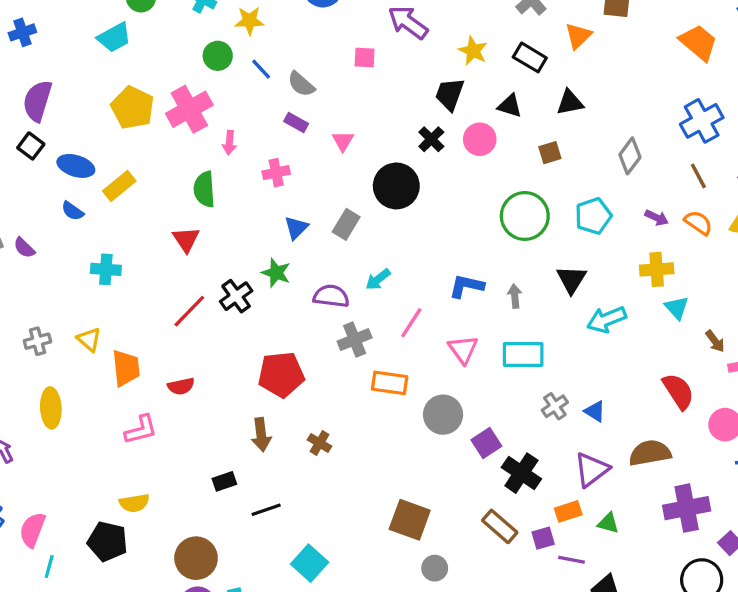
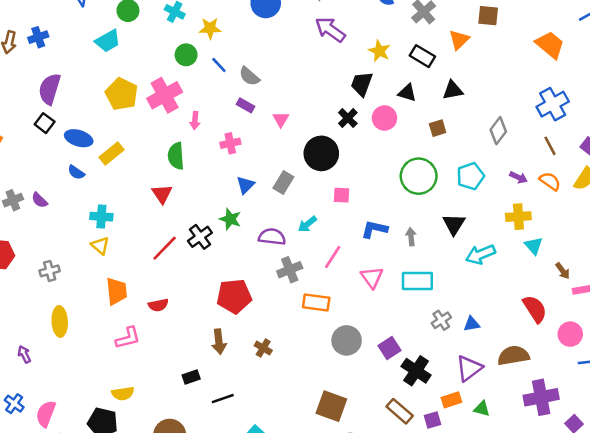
pink square: (365, 57) -> (342, 195), moved
yellow triangle: (89, 340) -> (100, 246), moved
blue triangle: (595, 411) -> (472, 324), turned -42
gray circle: (443, 415) -> (347, 340), moved

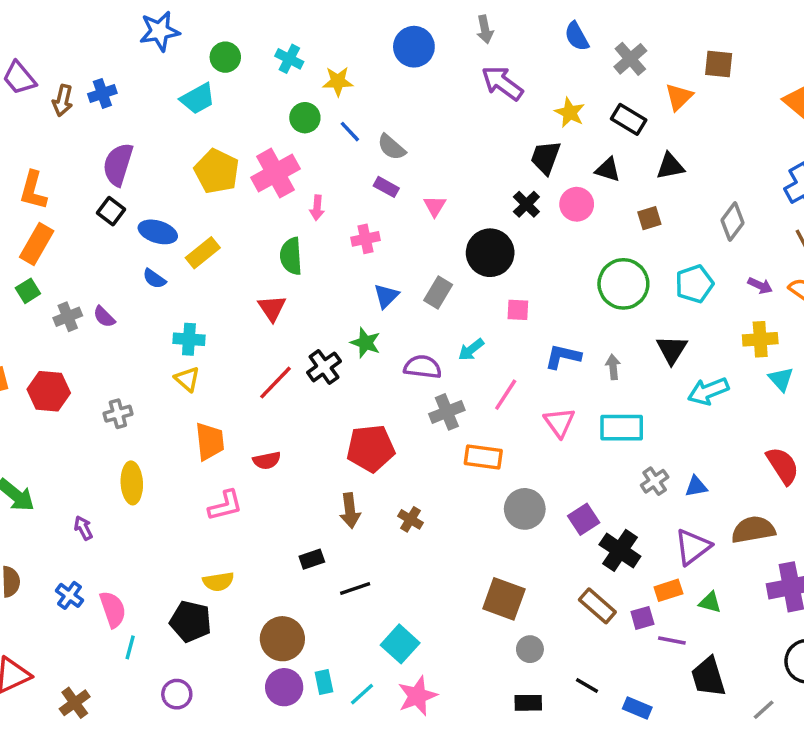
pink semicircle: (46, 414) -> (113, 609), turned 140

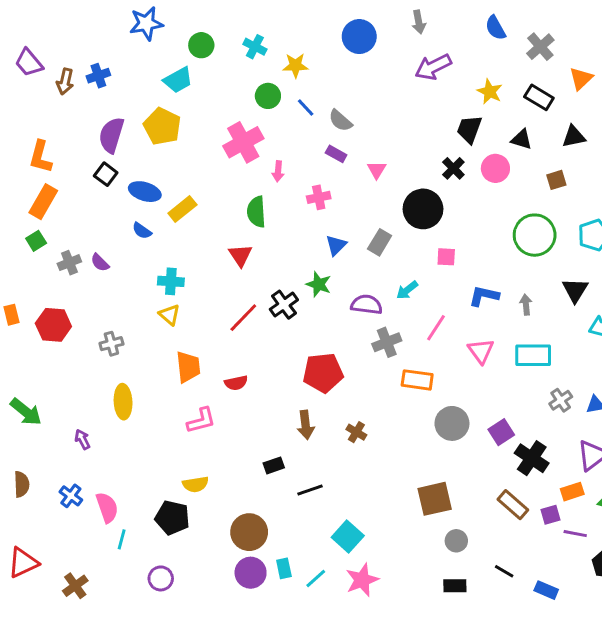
purple arrow: (502, 83) -> (433, 67), turned -63
yellow pentagon: (217, 171) -> (162, 126), moved
brown square: (504, 599) -> (435, 499), turned -33

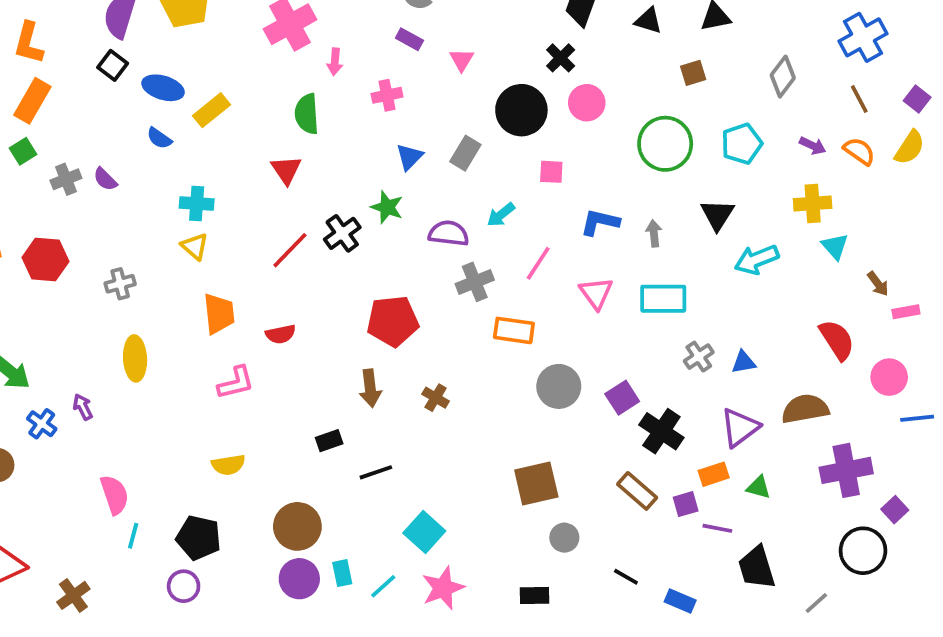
pink circle: (495, 168) -> (587, 103), moved
blue cross: (71, 496) -> (42, 424), moved
black pentagon: (172, 518) -> (198, 538), moved
black rectangle: (455, 586) -> (534, 595), moved

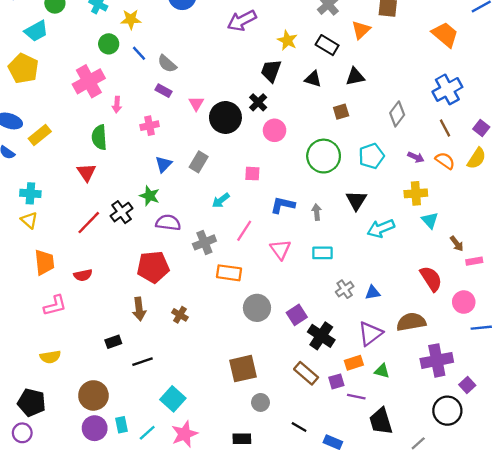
black circle: (521, 110) -> (225, 117), moved
purple semicircle: (449, 233) -> (168, 223), moved
cyan rectangle: (663, 299) -> (322, 253), size x0.7

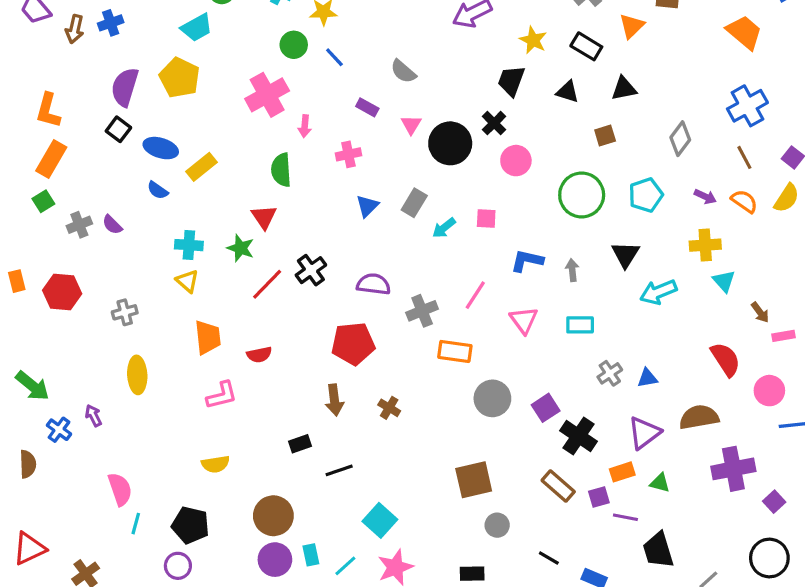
gray semicircle: (167, 64) -> (403, 71), moved
green star: (150, 196) -> (241, 248), moved
cyan arrow: (221, 200) -> (444, 228), moved
black circle: (447, 411) -> (769, 558), moved

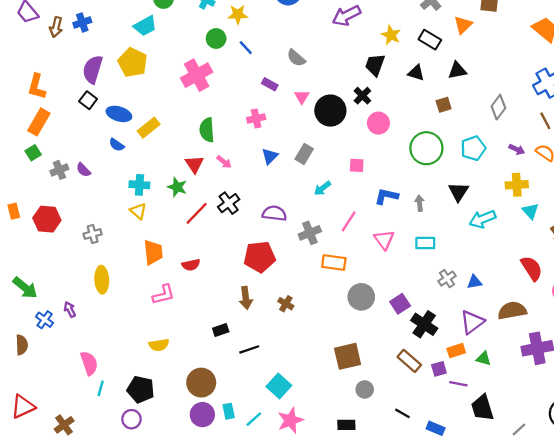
pink arrow: (305, 126) -> (224, 162), moved, turned -56
cyan arrow: (444, 228) -> (322, 188), moved

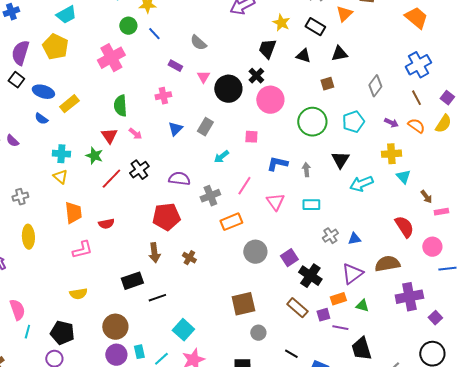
pink circle: (378, 123) -> (270, 100), size x1.4
orange rectangle: (334, 263) -> (231, 222), turned -30
black rectangle: (221, 330) -> (132, 281), size x1.5

